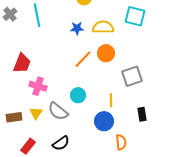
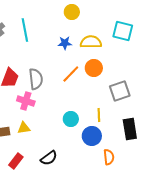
cyan circle: (78, 95) -> (71, 119), moved
gray semicircle: (58, 111) -> (36, 79), moved, turned -135
yellow triangle: (36, 113) -> (24, 128), turned 48
black rectangle: (142, 114) -> (130, 129), size x1.5

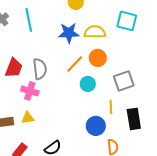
blue star: (65, 43) -> (69, 33), size x1.5
yellow line: (99, 115) -> (111, 107), moved
cyan circle: (71, 119) -> (88, 84), moved

